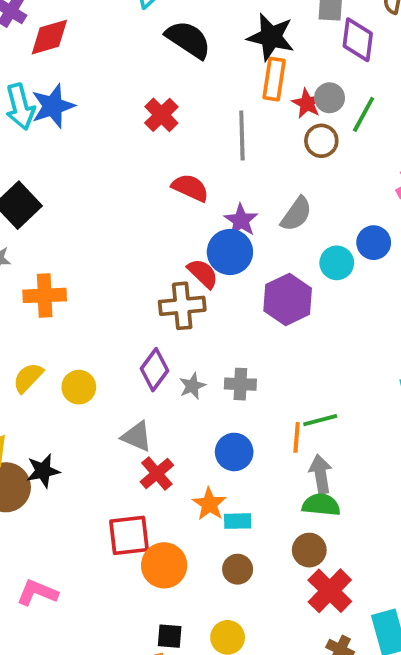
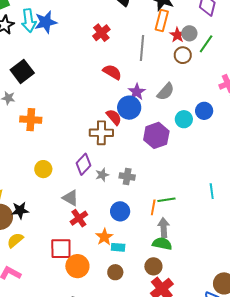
yellow semicircle: (28, 378) -> (15, 240), moved

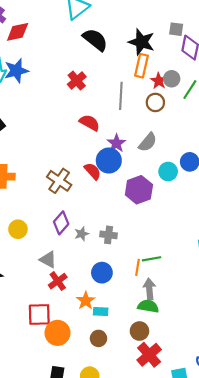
brown circle: (183, 55) -> (155, 102), moved
brown cross: (101, 133) -> (59, 181), moved, turned 35

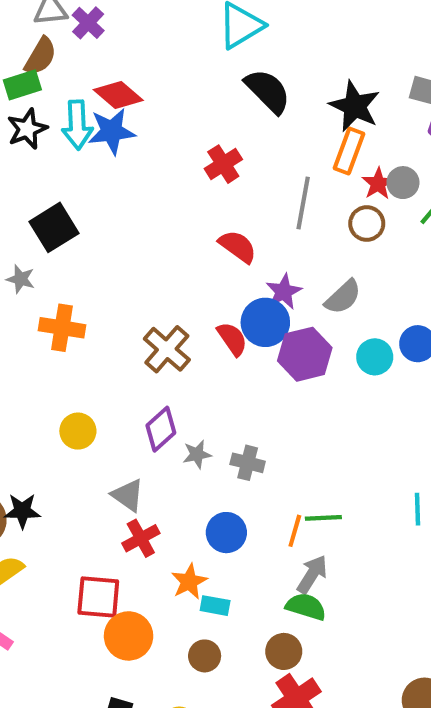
red diamond: (18, 32) -> (118, 95), moved, turned 45
purple hexagon: (139, 190) -> (305, 354), moved
gray arrow: (149, 289) -> (312, 574), turned 30

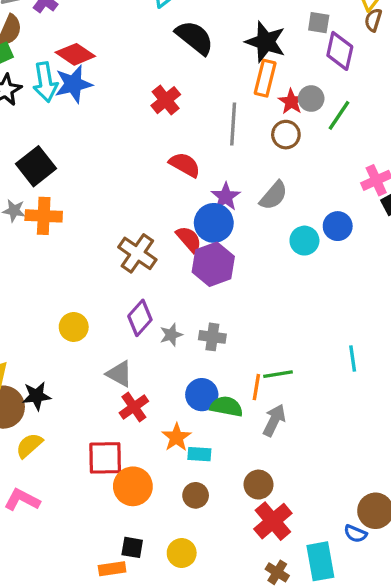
orange cross: (62, 328) -> (44, 216), moved
purple hexagon: (305, 354) -> (213, 264), moved
green semicircle: (306, 607) -> (226, 406), moved

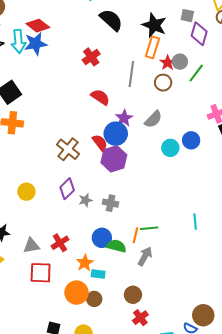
gray triangle: (119, 374) -> (31, 246), moved, turned -42
orange circle: (133, 486) -> (76, 293), moved
red cross: (273, 521) -> (140, 318), size x0.7

